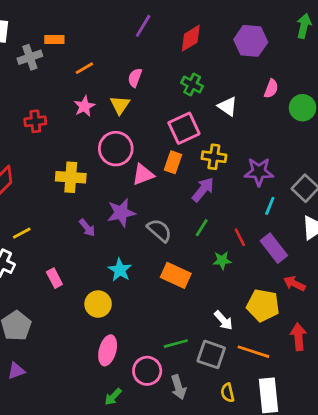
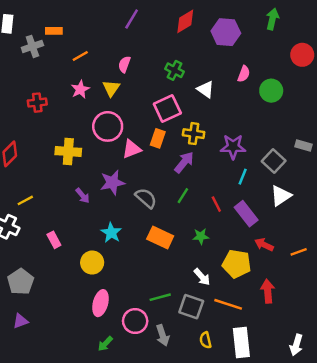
red diamond: (191, 38) -> (185, 21), moved
green star: (222, 260) -> (201, 236), moved

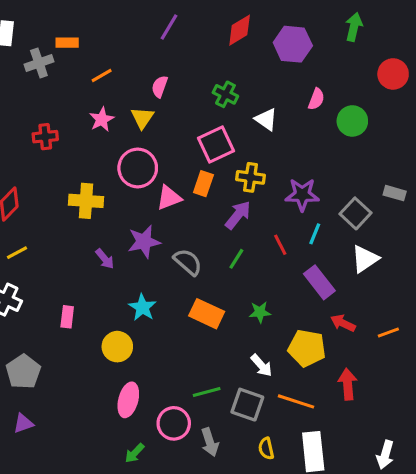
yellow line: (25, 200) -> (17, 253), moved
red line: (216, 204) -> (280, 245), moved
pink rectangle: (54, 240) -> (67, 317), turned 35

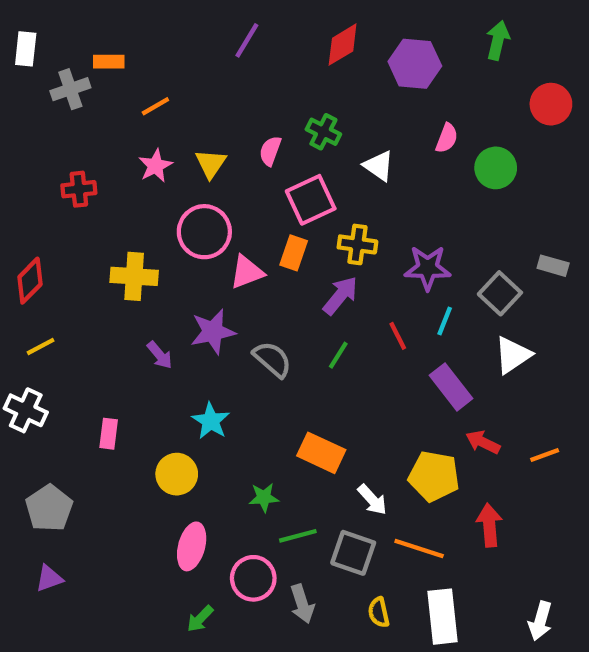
pink semicircle: (160, 87) -> (270, 151), moved
green star: (260, 312) -> (264, 497), moved
orange rectangle: (207, 314) -> (321, 453), moved

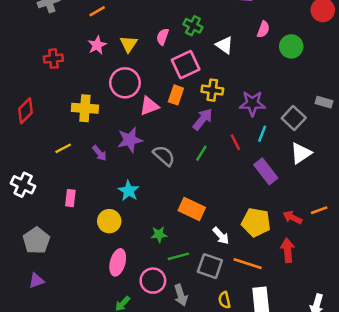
yellow line: (41, 347) -> (63, 148), moved
red arrow: (483, 442) -> (292, 217), moved

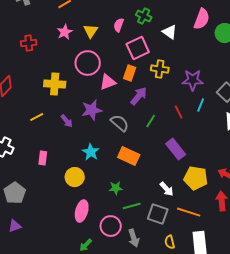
pink semicircle: (263, 29) -> (202, 19), size x1.5
purple arrow: (203, 119) -> (139, 96), moved
purple rectangle: (266, 171) -> (176, 149), moved
orange rectangle: (192, 209) -> (129, 156), moved

